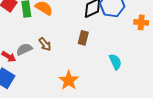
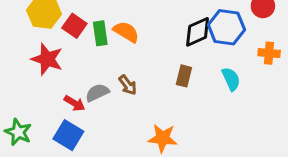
cyan semicircle: (115, 62) -> (231, 79), moved
orange star: (69, 80) -> (163, 138), turned -30

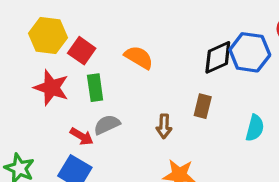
green rectangle: (100, 33) -> (95, 88), moved
cyan semicircle: (231, 79) -> (255, 128), moved, turned 40
brown arrow: (128, 85) -> (164, 126), moved, turned 40

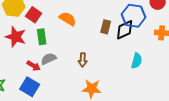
black diamond: (218, 57) -> (125, 30), moved
brown rectangle: (203, 106) -> (106, 27), moved

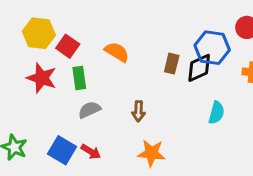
red arrow: (34, 66) -> (91, 152), moved

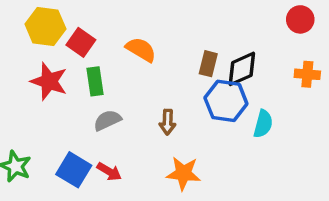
blue hexagon: (212, 48) -> (226, 101), moved

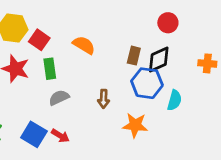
red circle: (300, 19) -> (168, 23), moved
orange star: (183, 173) -> (135, 125), moved

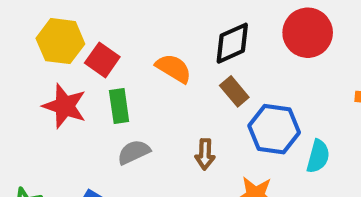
red circle: (168, 23) -> (308, 33), size x1.5
brown rectangle: (134, 56) -> (234, 91), moved, turned -54
black diamond: (159, 60) -> (232, 43), moved

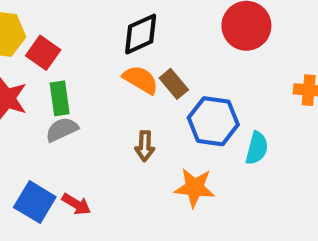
black diamond: (232, 43) -> (141, 34), moved
orange semicircle: (174, 68) -> (141, 80), moved
gray semicircle: (134, 152) -> (62, 130), moved

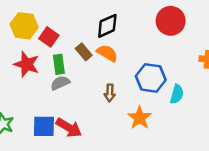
brown rectangle: (174, 84) -> (84, 52), moved
orange star: (195, 188) -> (140, 118), turned 30
blue square: (35, 202) -> (44, 126), turned -30
red arrow: (76, 204) -> (69, 128), size x1.5

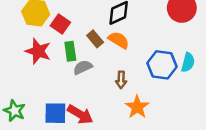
gray semicircle: (60, 83) -> (83, 67), moved
cyan semicircle: (177, 94) -> (188, 62), moved
orange star: (140, 118) -> (137, 107), moved

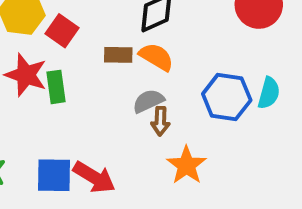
brown rectangle: (95, 39) -> (118, 55), turned -49
green rectangle: (70, 51) -> (56, 87), moved
gray semicircle: (83, 67) -> (148, 101), moved

